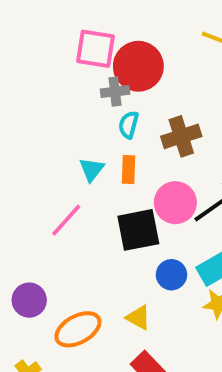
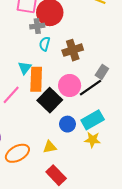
orange rectangle: (129, 170) -> (36, 79), moved, size x1.6
black square: (138, 230) -> (50, 100), turned -35
yellow triangle: (138, 318) -> (50, 147), turned -40

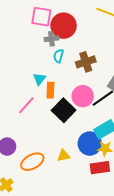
orange rectangle: (36, 79) -> (50, 90), size x0.7
blue circle: (67, 124) -> (90, 144), moved, size x1.5
red rectangle: (56, 175) -> (100, 168), moved, turned -54

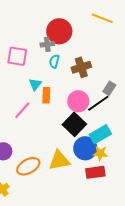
pink square: (41, 17) -> (17, 56), moved
black square: (64, 110) -> (74, 124), moved
yellow triangle: (64, 156) -> (59, 160), size x1.6

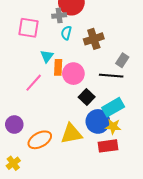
pink circle: (78, 101) -> (73, 74), moved
black line: (98, 103) -> (111, 76), turned 40
black square: (74, 124) -> (87, 97), size x0.7

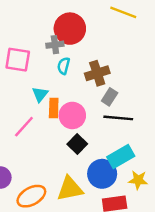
gray rectangle: (122, 60) -> (110, 97), moved
black square: (87, 97) -> (77, 144), moved
yellow star: (113, 127) -> (138, 180), moved

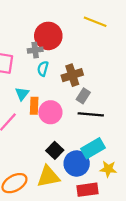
black square: (77, 144) -> (55, 150), moved

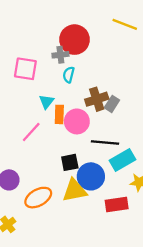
brown cross: (72, 75) -> (97, 99), moved
black line: (91, 114) -> (105, 143), moved
black square: (55, 150) -> (70, 162), moved, turned 35
blue circle: (77, 163) -> (91, 176), moved

